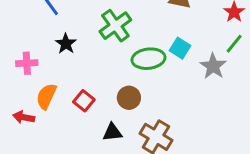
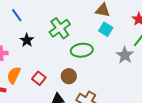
cyan square: (180, 48) -> (106, 29), moved

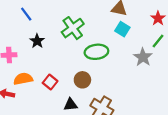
orange semicircle: (14, 75) -> (23, 79), turned 54

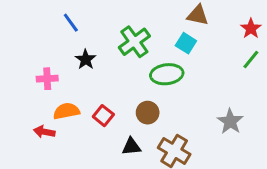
cyan square: (122, 29) -> (186, 43), moved
gray star: (143, 57) -> (230, 121), moved

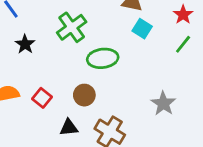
cyan square: (186, 43) -> (142, 29), moved

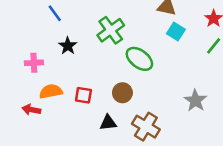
green ellipse: (103, 58) -> (139, 59), turned 44
red square: (42, 98) -> (83, 95), turned -30

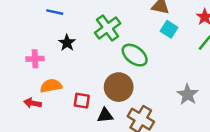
blue line: (55, 13) -> (55, 12), turned -42
brown circle: (122, 93) -> (119, 87), size x1.5
red square: (83, 95) -> (82, 101), moved

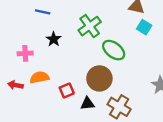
red square: (82, 101) -> (67, 90), turned -32
red arrow: (33, 103) -> (15, 85), moved

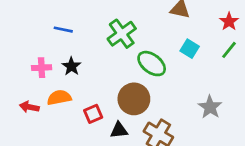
blue line: (43, 12) -> (63, 30), moved
cyan square: (144, 27) -> (190, 49), moved
black star: (54, 39) -> (71, 66), moved

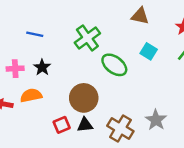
brown circle: (134, 99) -> (84, 98), moved
gray star: (210, 107) -> (156, 120), moved
red square: (93, 114) -> (62, 125), moved

